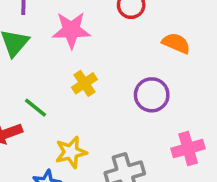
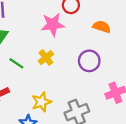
pink star: (71, 30) -> (53, 24), moved
green line: (35, 108) -> (16, 63), moved

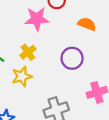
yellow star: (41, 102) -> (22, 76), moved

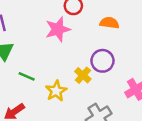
yellow cross: (28, 52) -> (83, 75), moved

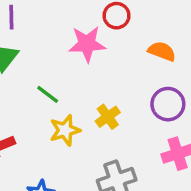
purple circle: (102, 61) -> (168, 104), moved
green line: (27, 76) -> (48, 94), moved

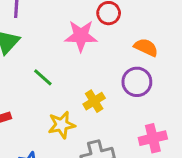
purple circle: (168, 104) -> (137, 82), moved
yellow star: (65, 130) -> (62, 125), moved

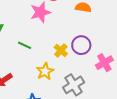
purple circle: (137, 82) -> (81, 45), moved

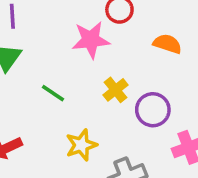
yellow cross: (61, 50) -> (115, 90), moved

